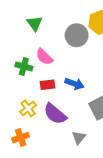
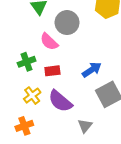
gray circle: (77, 35) -> (67, 23), moved
green cross: (24, 66) -> (27, 62), moved, turned -35
blue arrow: (74, 84) -> (92, 70), moved, turned -54

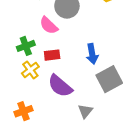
blue arrow: (92, 70) -> (92, 54), turned 114
yellow cross: (32, 96) -> (30, 70), moved

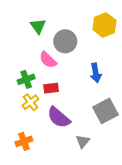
blue arrow: (92, 54) -> (96, 73), moved

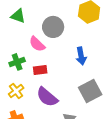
green triangle: (38, 26) -> (18, 16), moved, turned -35
yellow cross: (30, 102) -> (16, 91), moved

